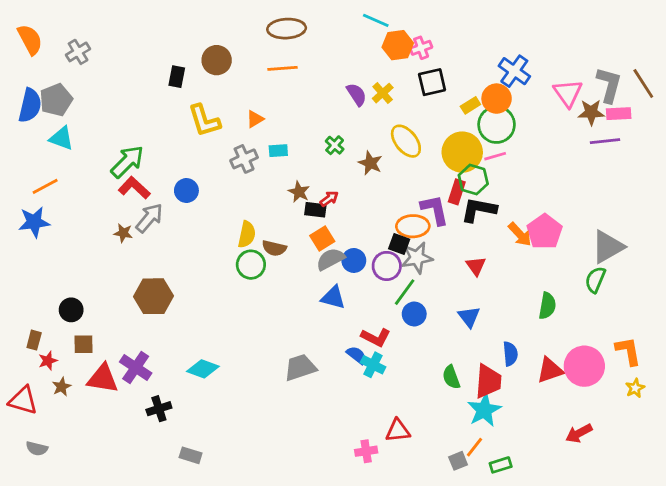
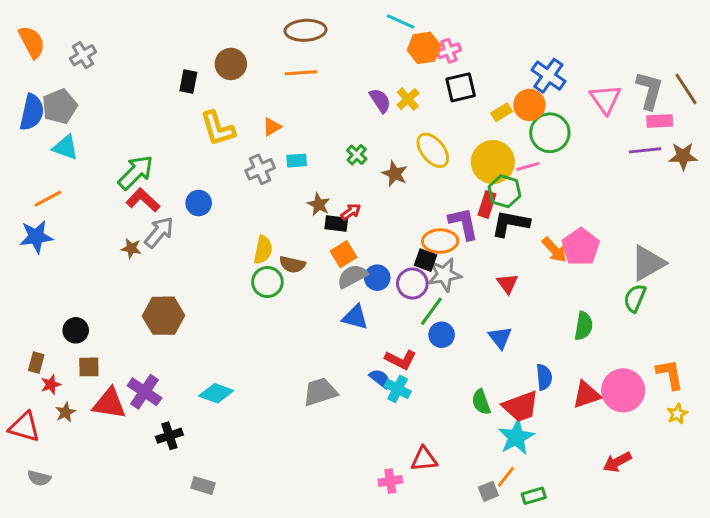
brown star: (591, 112) -> (683, 156), moved
green circle: (497, 125) -> (550, 133), moved
red trapezoid: (488, 381) -> (521, 406), turned 66

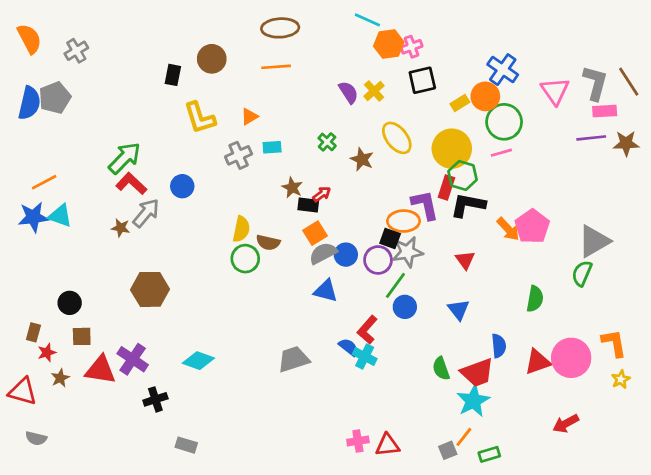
cyan triangle: (65, 147) -> (60, 216), moved
pink line: (528, 166) -> (501, 153), moved
red L-shape: (401, 360) -> (367, 330), turned 104
red triangle: (424, 459) -> (387, 445), moved

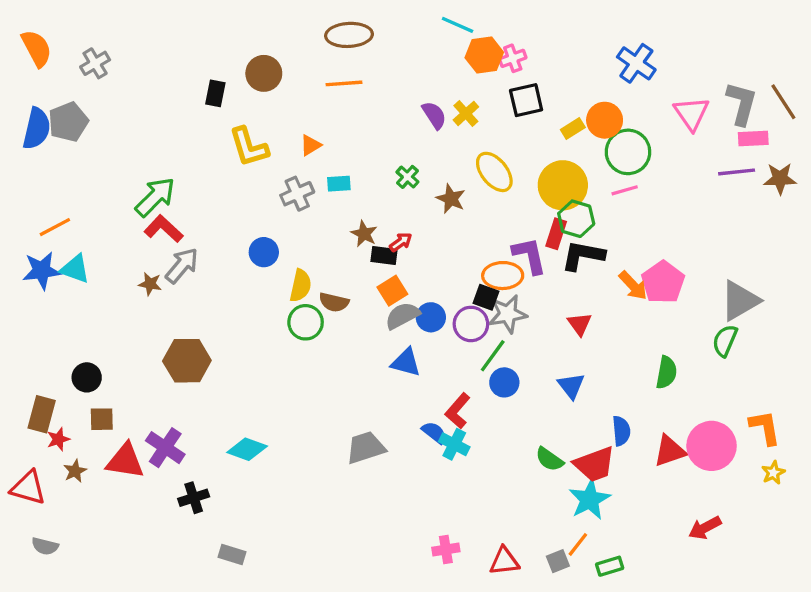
blue cross: (503, 70) -> (636, 63), moved
blue circle: (182, 186) -> (264, 252), moved
brown rectangle: (33, 332) -> (42, 414), size x1.5
green semicircle: (441, 369) -> (549, 459), turned -35
red triangle: (387, 445) -> (504, 561), moved

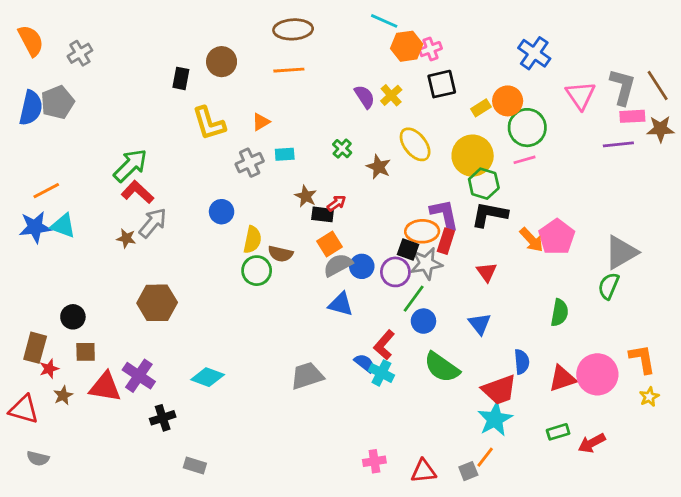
brown star: (780, 179) -> (660, 129), moved
red rectangle: (556, 234) -> (446, 241), moved
green semicircle: (549, 459) -> (442, 367), moved, size x1.5
green rectangle: (610, 566) -> (558, 432), moved

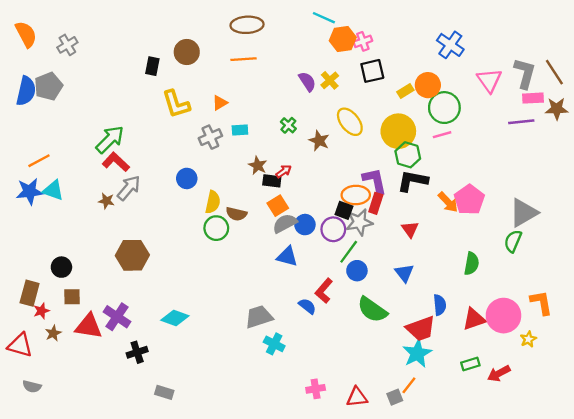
cyan cross: (381, 373) -> (274, 344), moved
yellow star: (649, 397) -> (528, 339), moved

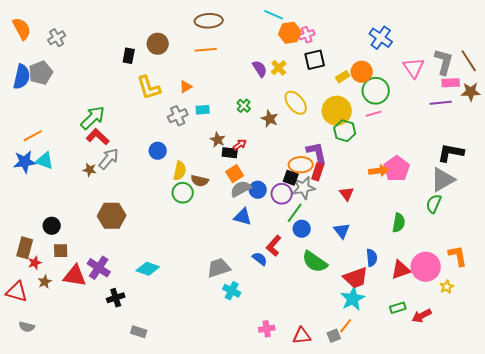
black L-shape: (412, 181) -> (451, 153), moved
orange arrow: (448, 202) -> (379, 171), turned -54

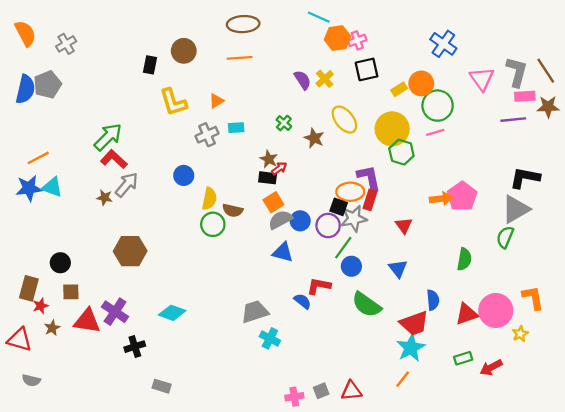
brown star: (218, 140) -> (269, 159), moved
red L-shape: (274, 246) -> (319, 286), turned 60
pink cross: (267, 329) -> (294, 397), moved
gray square: (334, 336) -> (321, 391), moved

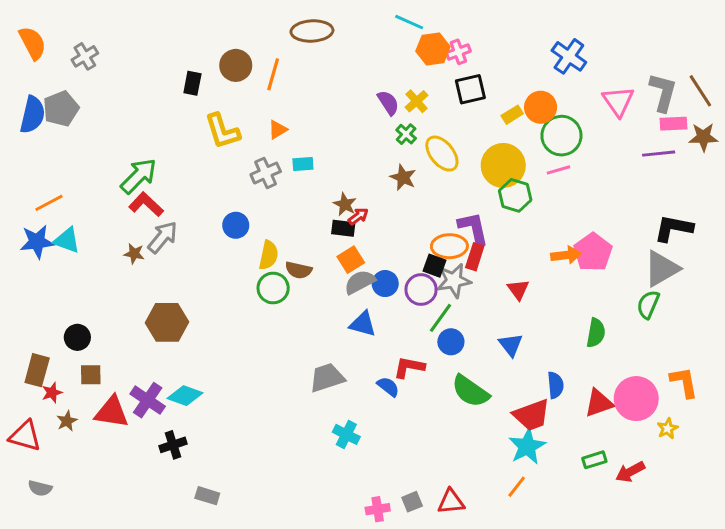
orange line: (240, 58) -> (273, 74), moved, turned -70
green cross: (284, 123) -> (406, 134), moved
gray trapezoid: (255, 312) -> (327, 378), moved
cyan diamond: (172, 313) -> (185, 396), moved

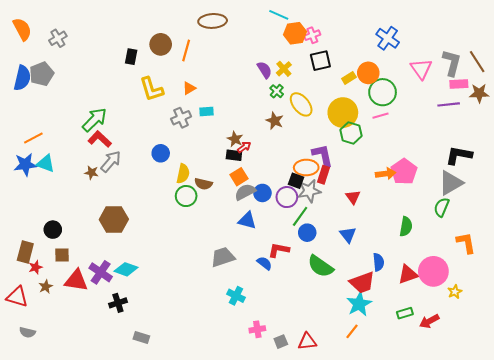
orange L-shape: (684, 382) -> (466, 243), moved
pink cross: (378, 509) -> (257, 329), moved

